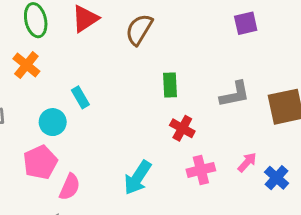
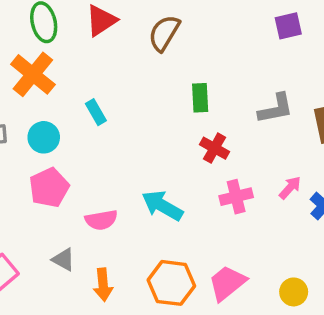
orange cross: (26, 65) -> (33, 74), size x1.4
cyan circle: (53, 122) -> (44, 137), moved
cyan arrow: (138, 178) -> (162, 206), turned 87
pink semicircle: (70, 187) -> (101, 220), moved, turned 56

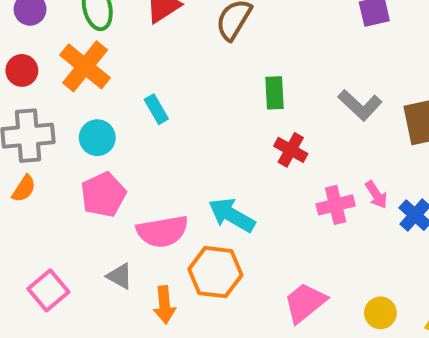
gray L-shape: (276, 109) -> (360, 105), turned 54
pink arrow: (290, 188) -> (376, 195), turned 105
pink cross: (236, 197) -> (336, 205), moved
pink semicircle: (101, 220) -> (162, 231), size x1.4
orange hexagon: (171, 283) -> (215, 272), moved

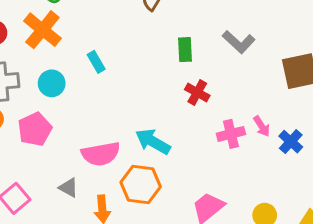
gray L-shape: (360, 105) -> (239, 42), moved
pink pentagon: (103, 195) -> (35, 129), moved

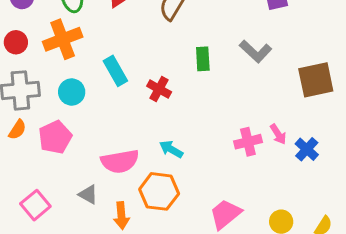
orange cross: (42, 30) -> (63, 39), turned 30
cyan rectangle: (96, 62) -> (115, 71), size x1.4
red cross: (197, 93) -> (159, 89), moved
cyan arrow: (153, 142) -> (171, 149), size x0.7

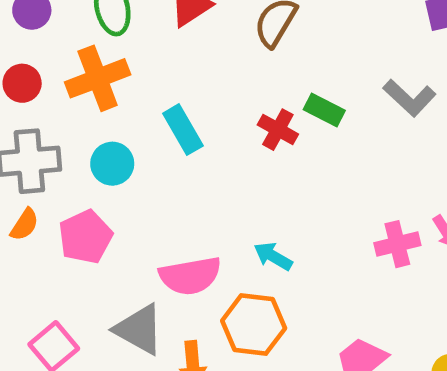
green rectangle: (203, 59) -> (324, 110), turned -60
red cross: (159, 89) -> (278, 130), moved
gray triangle: (88, 194) -> (139, 329), size x1.6

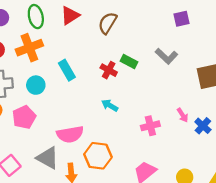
pink cross: (397, 244) -> (150, 126), moved
cyan arrow: (273, 256) -> (110, 105), moved

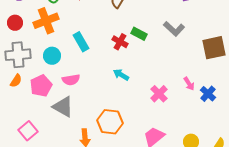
pink cross: (150, 126) -> (159, 94), turned -30
pink semicircle: (70, 134) -> (71, 80), moved, size x0.7
gray triangle: (48, 158) -> (63, 107), moved

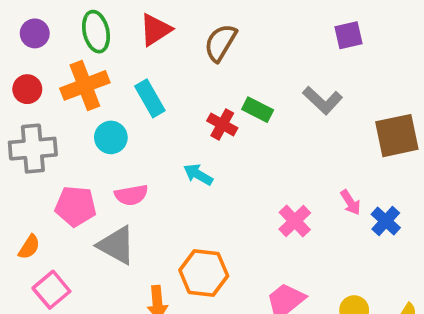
cyan rectangle: (81, 42) -> (150, 98), moved
cyan circle: (52, 56) -> (111, 137), moved
cyan arrow: (121, 75) -> (198, 175), moved
orange semicircle: (16, 81) -> (29, 247), moved
pink pentagon: (41, 86) -> (76, 206), turned 30

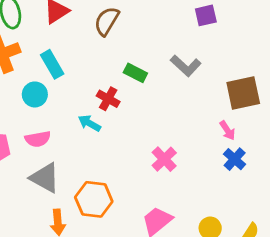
red cross: (222, 124) -> (108, 99), moved
cyan circle: (111, 137) -> (35, 94), moved
pink arrow: (350, 202) -> (227, 130), moved
gray triangle: (116, 245) -> (45, 178), moved

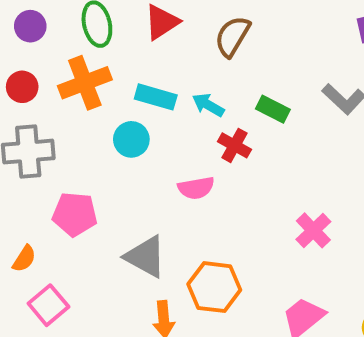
cyan rectangle: (52, 64) -> (156, 97), turned -44
cyan arrow: (89, 123) -> (208, 105), moved
pink semicircle: (38, 139) -> (196, 188), moved

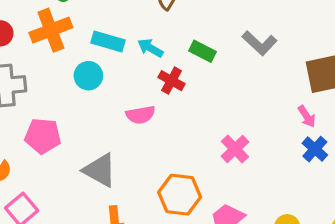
orange hexagon: (214, 287) -> (180, 195), moved

